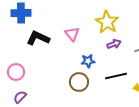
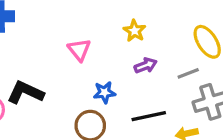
yellow star: (107, 22) -> (134, 31), size x0.6
black L-shape: (38, 38) -> (25, 92), moved

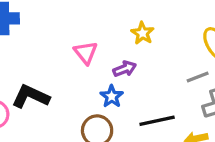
purple arrow: (146, 66) -> (125, 69), moved
blue star: (104, 92) -> (112, 96), turned -30

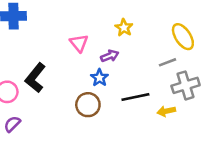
black L-shape: (31, 96) -> (35, 78), turned -76

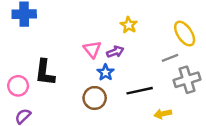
pink triangle: (79, 43) -> (92, 49), moved
black L-shape: (35, 78) -> (45, 72), turned -32
yellow arrow: (166, 111) -> (163, 114), moved

